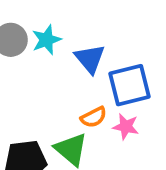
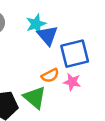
cyan star: (46, 40) -> (36, 24), moved

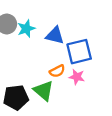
cyan star: (36, 24) -> (26, 29), moved
blue triangle: (48, 35) -> (55, 35), turned -36

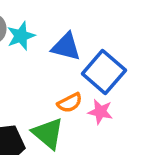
blue square: (79, 52) -> (104, 72), turned -35

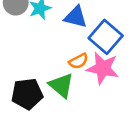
pink star: (100, 112) -> (103, 68), size x1.6

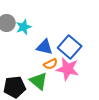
blue triangle: (76, 17) -> (45, 47), moved

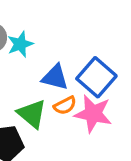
green triangle: (39, 81) -> (32, 114), moved

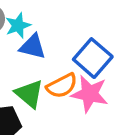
blue triangle: (55, 77) -> (33, 47), moved
orange semicircle: (65, 105) -> (62, 86), size x1.4

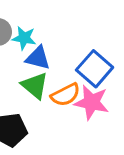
cyan star: (18, 25) -> (24, 38), turned 30
green triangle: (29, 94) -> (35, 86), moved

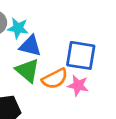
blue square: (95, 69) -> (81, 55), turned -32
pink star: (92, 102) -> (78, 85), size x0.7

